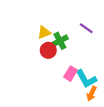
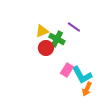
purple line: (86, 28) -> (74, 27), moved
green cross: (60, 41) -> (57, 39), turned -35

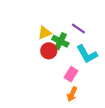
cyan L-shape: (82, 75) -> (87, 54), moved
orange arrow: (87, 89) -> (72, 94), moved

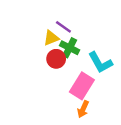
purple line: (78, 29) -> (63, 27), moved
pink rectangle: (71, 74) -> (82, 86), size x1.5

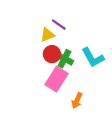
green cross: (70, 48) -> (64, 59), moved
pink rectangle: (82, 86) -> (56, 79), moved

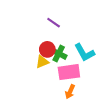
yellow triangle: (47, 35) -> (42, 62), moved
pink rectangle: (56, 79) -> (69, 72), moved, turned 50

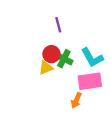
purple line: (54, 23) -> (58, 25), turned 40
pink rectangle: (69, 72) -> (90, 81), moved

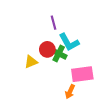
cyan L-shape: (92, 58) -> (69, 42), moved
yellow triangle: (46, 68) -> (31, 62), moved

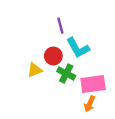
green cross: (59, 54) -> (66, 74), moved
orange arrow: (70, 92) -> (90, 104), moved

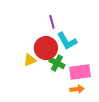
red circle: (53, 56) -> (46, 48), size x1.5
orange arrow: (90, 104) -> (77, 89), turned -120

